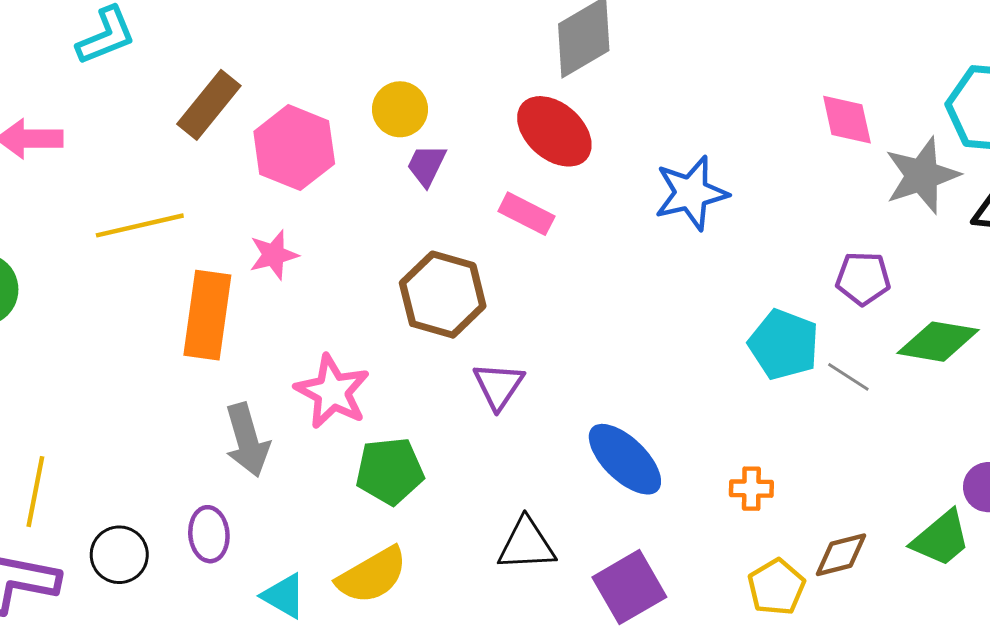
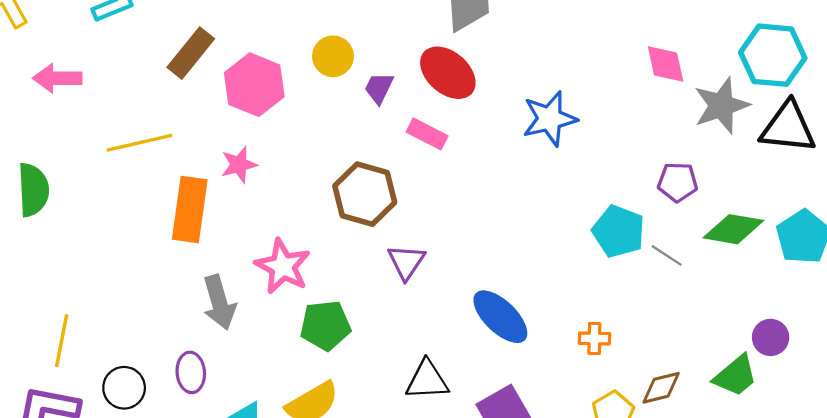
purple trapezoid: (426, 165) -> (379, 88), moved

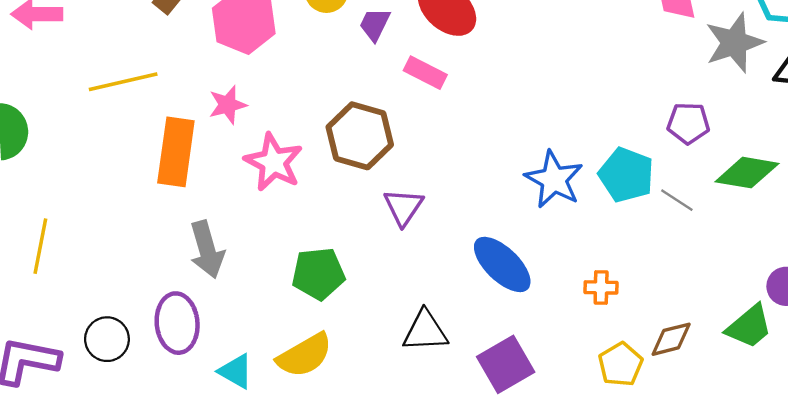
blue star: (550, 119) -> (554, 179), moved, turned -30
pink star: (283, 266) -> (274, 162), moved
yellow line: (62, 341) -> (40, 246), moved
purple ellipse: (191, 372) -> (177, 323), size x1.4

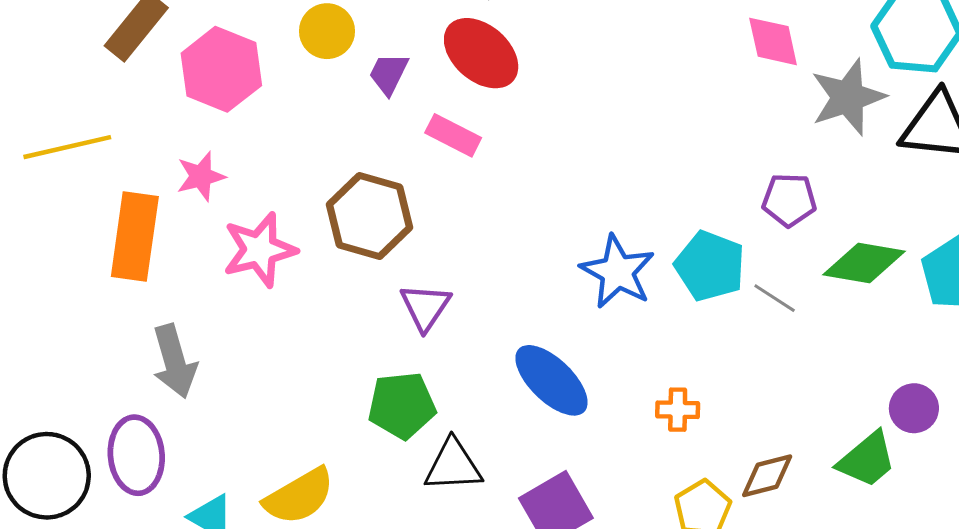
pink star: (274, 162) -> (259, 250), turned 30
green pentagon: (318, 274) -> (402, 405), moved
black circle: (107, 339) -> (47, 476), size x1.5

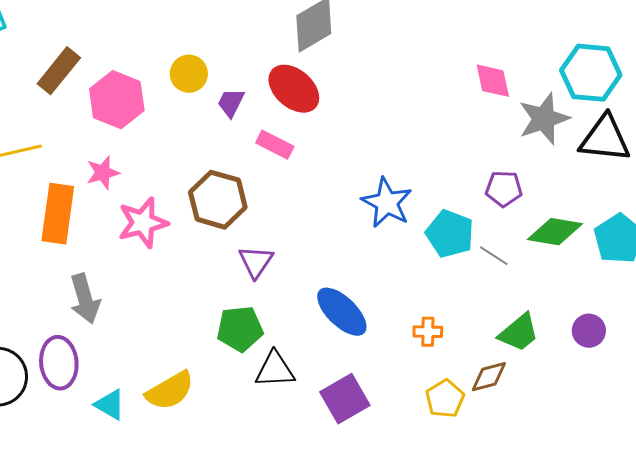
blue star: (618, 272) -> (387, 203), moved
green trapezoid: (867, 460) -> (519, 333), moved

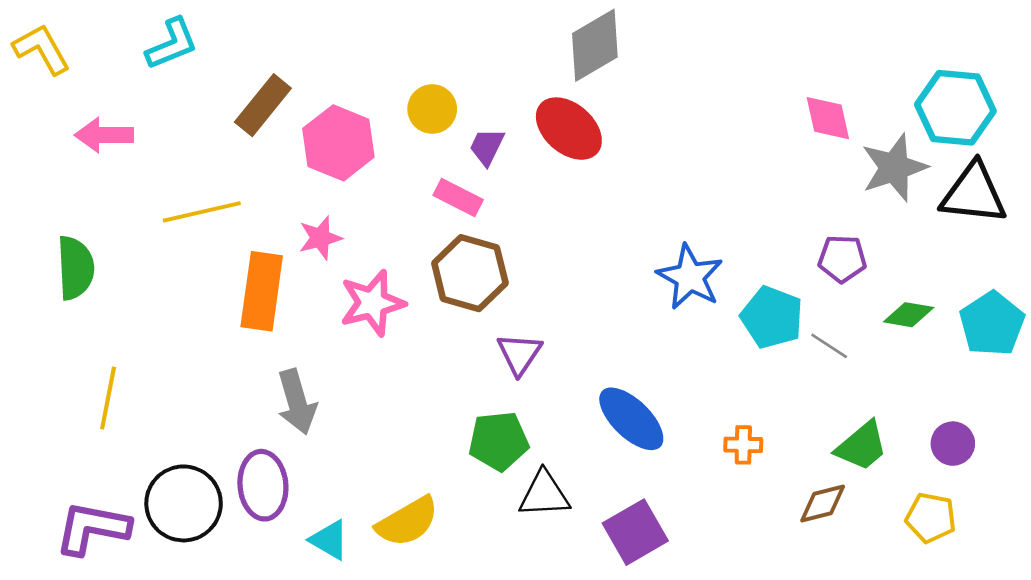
pink rectangle: (275, 145) -> (458, 198), moved
green diamond: (555, 232) -> (909, 315), size x0.7
yellow pentagon: (445, 399) -> (931, 518), moved, turned -30

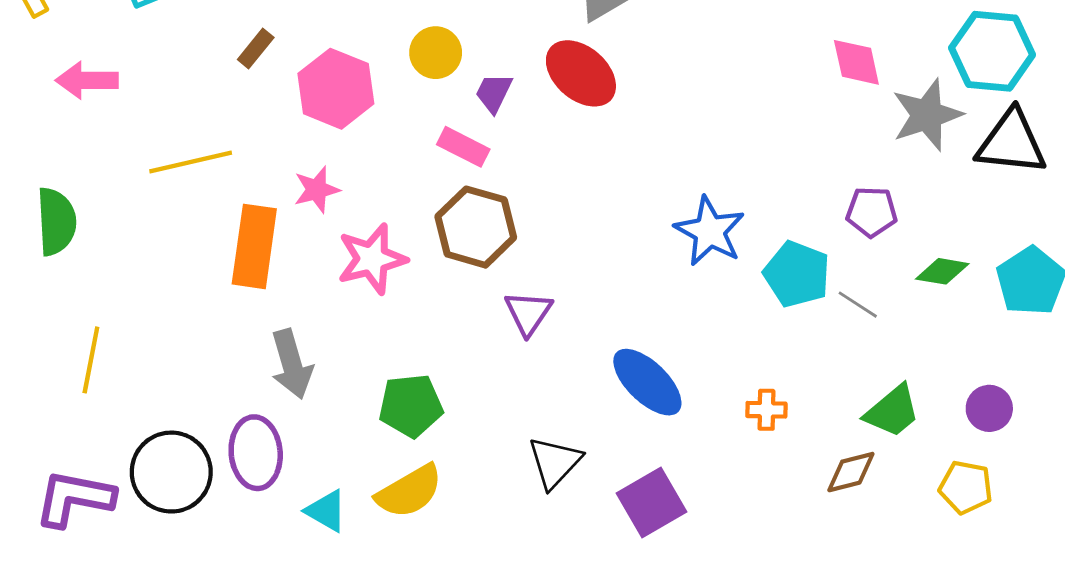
brown rectangle: (263, 105) -> (256, 48), size x0.6
green pentagon: (499, 441) -> (411, 406), moved
black triangle: (544, 494) -> (555, 462), turned -44

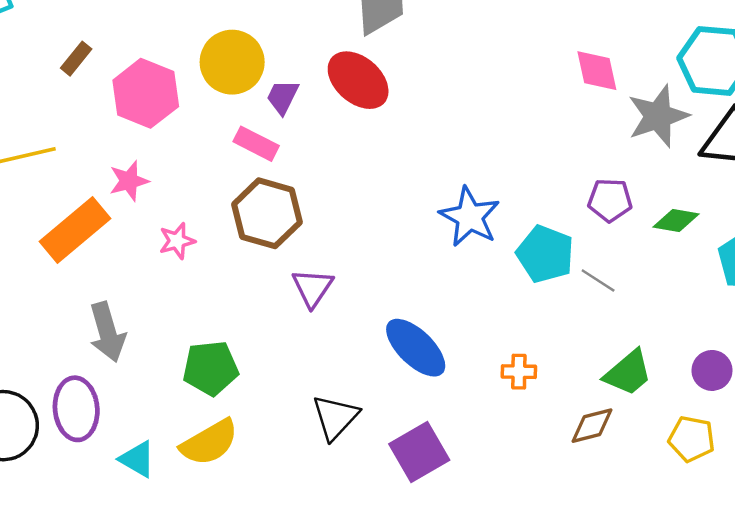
yellow circle: (436, 53) -> (232, 62), size x1.4
orange rectangle: (254, 246) -> (75, 230), turned 42
pink star: (372, 259) -> (177, 241), size x0.6
green diamond: (942, 271) -> (676, 220), moved

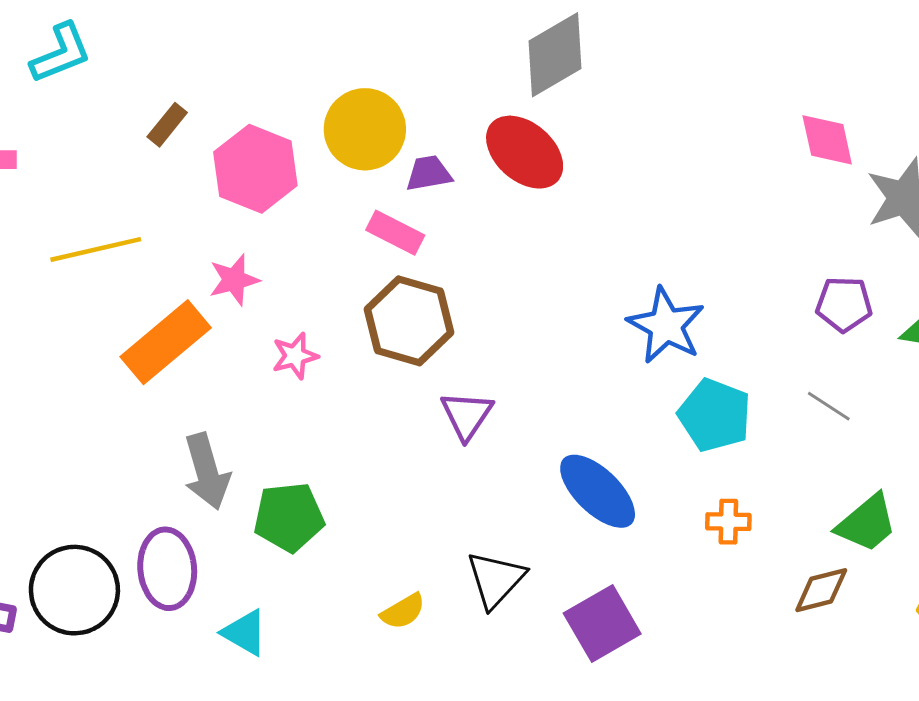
purple trapezoid: (283, 97) -> (429, 173), turned 54
cyan pentagon: (545, 254) -> (715, 415), moved
green pentagon: (211, 368) -> (289, 517), moved
yellow semicircle: (209, 442) -> (403, 611), moved, size x0.6

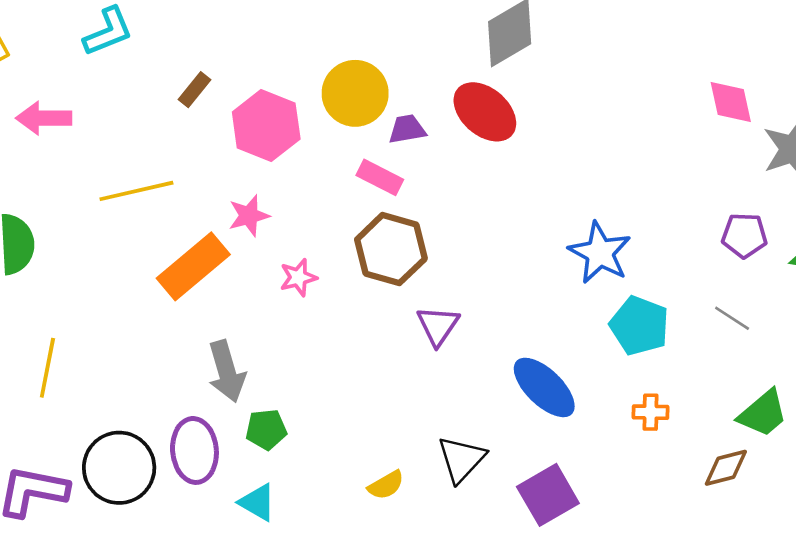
green pentagon: (289, 517) -> (266, 429), moved, size x0.7

